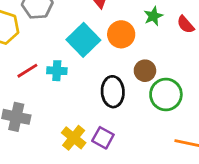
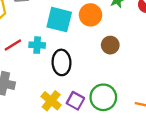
cyan square: (83, 40) -> (59, 20), turned -32
black ellipse: (113, 92) -> (62, 62), moved
green circle: (166, 94) -> (103, 97), moved

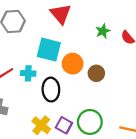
orange circle: (91, 15) -> (73, 64), moved

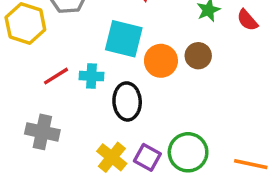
brown circle: (96, 73) -> (198, 56), moved

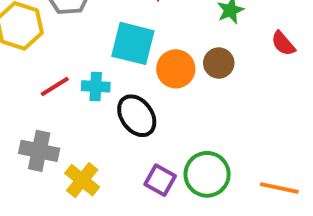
red semicircle: (247, 20) -> (283, 43), moved
black ellipse: (127, 101) -> (137, 116), turned -33
yellow cross: (112, 157) -> (82, 180), moved

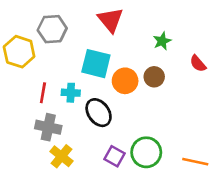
red line: (55, 86) -> (43, 93), turned -48
gray cross: (39, 151) -> (48, 127), moved

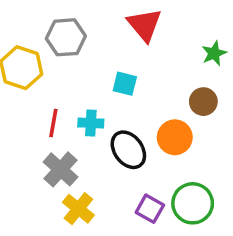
cyan square: (96, 64) -> (125, 84), size x0.6
orange circle: (125, 81) -> (175, 137), moved
gray cross: (48, 127) -> (61, 169), turned 30

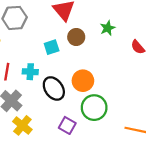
cyan square: (125, 84) -> (52, 47), turned -32
brown circle: (203, 102) -> (76, 37), moved
green circle: (193, 203) -> (94, 108), moved

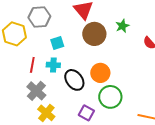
brown circle: (76, 37) -> (94, 34), size x1.5
cyan square: (52, 47) -> (57, 43), moved

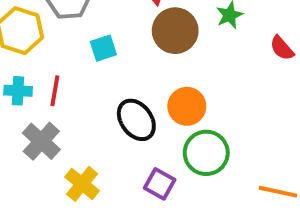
cyan cross: (53, 65) -> (18, 91), moved
gray cross: (36, 91) -> (41, 141), moved

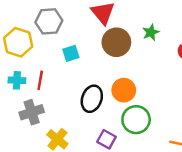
black ellipse: (136, 120) -> (92, 99), turned 55
gray cross: (41, 141) -> (32, 112), turned 30

